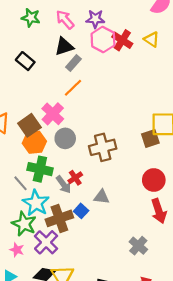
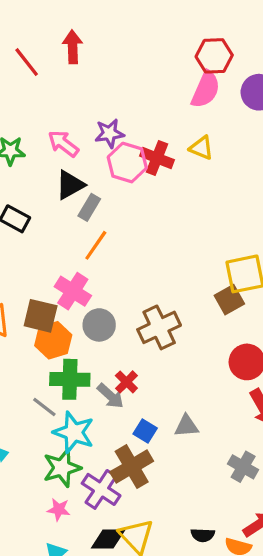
brown square: (29, 125) -> (41, 316), turned -30
gray triangle: (102, 197) -> (186, 426), moved
brown cross: (59, 218) -> (132, 467), moved
green star: (24, 224) -> (62, 468), turned -30

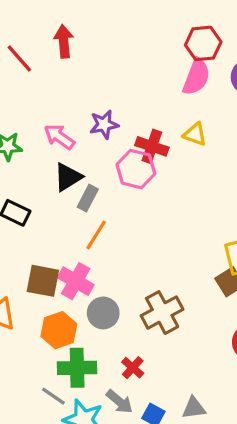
pink hexagon: (127, 163) -> (136, 169), moved
brown square: (41, 316) -> (43, 281), moved
gray arrow: (110, 396) -> (119, 402), moved

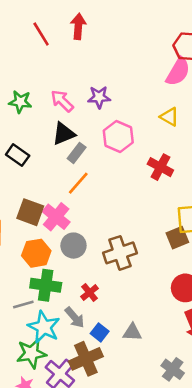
red cross: (152, 146) -> (160, 167), moved
gray line: (53, 396) -> (23, 304), turned -60

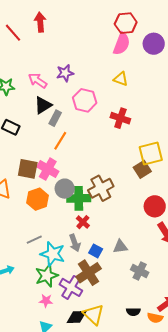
green cross: (46, 285) -> (79, 198), moved
gray arrow: (75, 317) -> (75, 243), turned 30
gray cross: (173, 369) -> (140, 271), moved

